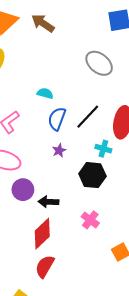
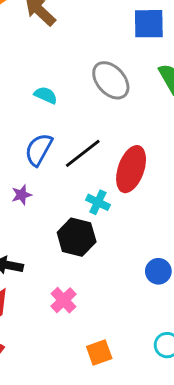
cyan semicircle: (45, 93) -> (46, 95), moved
purple star: (59, 151) -> (22, 195), moved

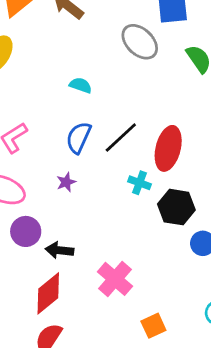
gray ellipse: (111, 80) -> (140, 42), moved
black hexagon: (77, 237) -> (176, 207), moved
pink cross: (63, 300) -> (115, 279), size x1.4

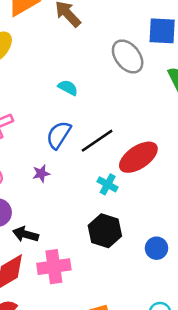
red ellipse: (168, 148) -> (138, 157), turned 33
black hexagon: (176, 207) -> (105, 231), moved
pink cross: (115, 279) -> (54, 267), moved, turned 32

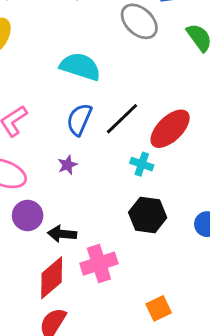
cyan semicircle: (68, 88) -> (80, 67), size x1.8

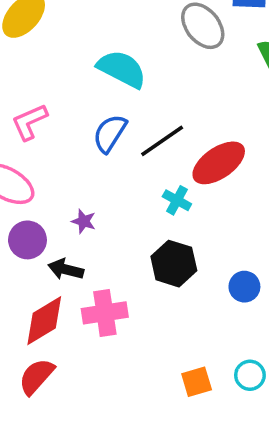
purple star: (67, 165) -> (84, 221), moved, turned 30
orange square: (159, 308) -> (197, 382), moved

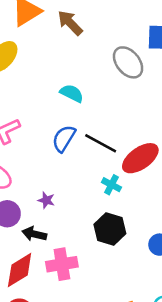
cyan semicircle: (122, 69) -> (72, 93), size x0.7
black line: (162, 141) -> (101, 143), turned 64

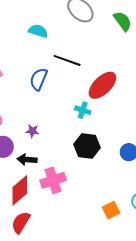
cyan semicircle: (72, 93) -> (38, 31), moved
black line: (101, 143) -> (67, 60), moved

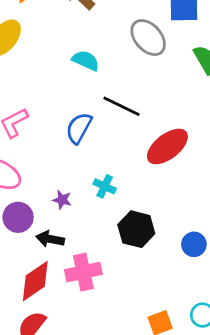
cyan cross: (83, 110) -> (105, 186), moved

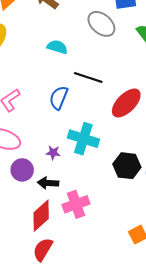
cyan cross: (105, 186) -> (83, 139), size x1.8
black hexagon: (136, 229) -> (127, 166), moved

